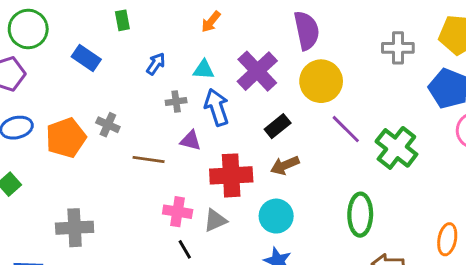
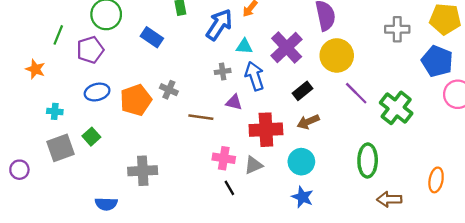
blue arrow: (156, 64) -> (219, 25), moved, size x1.8

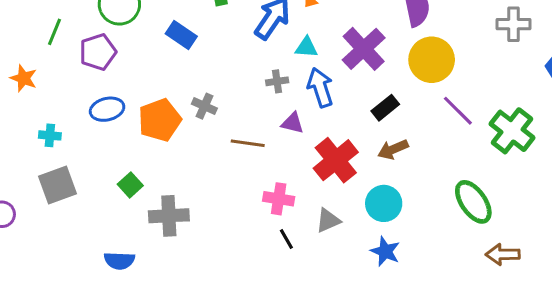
red cross: (266, 130) -> (336, 160), turned -36
green square: (91, 137) -> (130, 185), moved
green ellipse: (368, 161) -> (473, 202), turned -36
gray triangle: (253, 165) -> (328, 220), moved

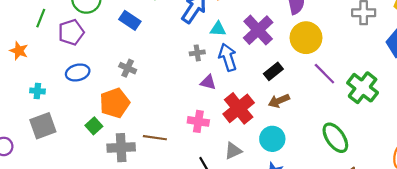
gray cross: (204, 106) -> (128, 68), moved
orange pentagon: (160, 120) -> (115, 103), moved
brown line: (248, 143) -> (155, 138), moved
pink cross: (279, 199) -> (198, 121), moved

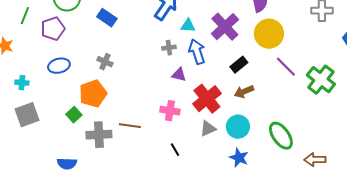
green ellipse: (335, 138) -> (281, 136), moved
gray triangle: (233, 151) -> (208, 129), moved

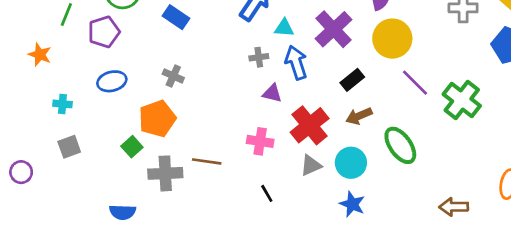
gray square: (27, 115) -> (69, 147), size x0.7
green ellipse: (281, 136) -> (400, 145), moved

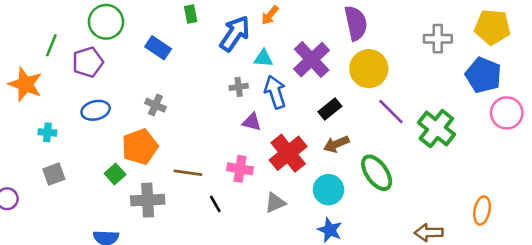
orange star: (40, 55) -> (25, 84), size x1.5
brown line: (207, 161) -> (188, 173), moved
gray triangle: (311, 165) -> (275, 203), moved
black line: (267, 193) -> (215, 204), moved

